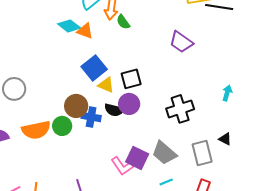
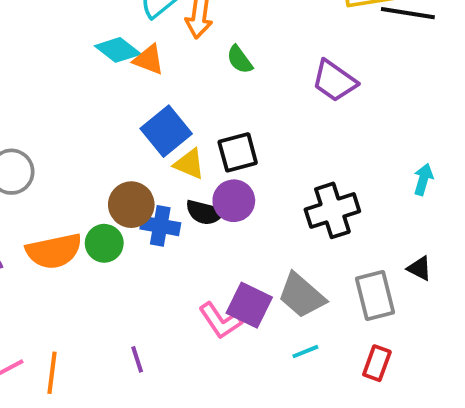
green semicircle: (123, 22) -> (240, 60), moved

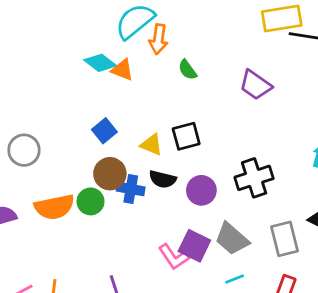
blue square: (166, 131) -> (104, 131), moved, size x0.7
purple circle: (234, 201) -> (201, 190), moved

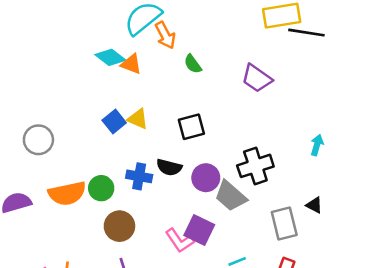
orange arrow: (158, 39) -> (165, 35), turned -36
yellow triangle: (151, 145) -> (138, 119), moved
brown circle: (110, 174) -> (119, 226), moved
gray trapezoid: (232, 239) -> (231, 196), moved

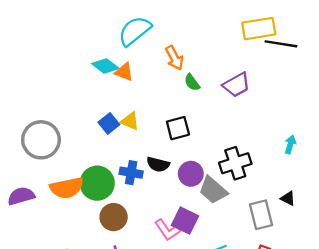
orange arrow: (165, 35) -> (174, 58), moved
green semicircle: (193, 64) -> (192, 82), moved
purple trapezoid: (257, 78) -> (236, 85), turned -64
gray circle: (38, 140) -> (41, 140), size x1.4
green circle: (101, 188) -> (97, 183), size x1.5

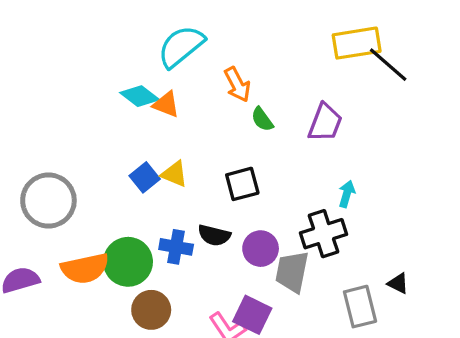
black line: (281, 44) -> (388, 65), turned 32
purple trapezoid: (236, 85) -> (325, 123), turned -40
cyan arrow: (290, 145) -> (347, 194), moved
gray trapezoid: (213, 190) -> (292, 272), turned 60

